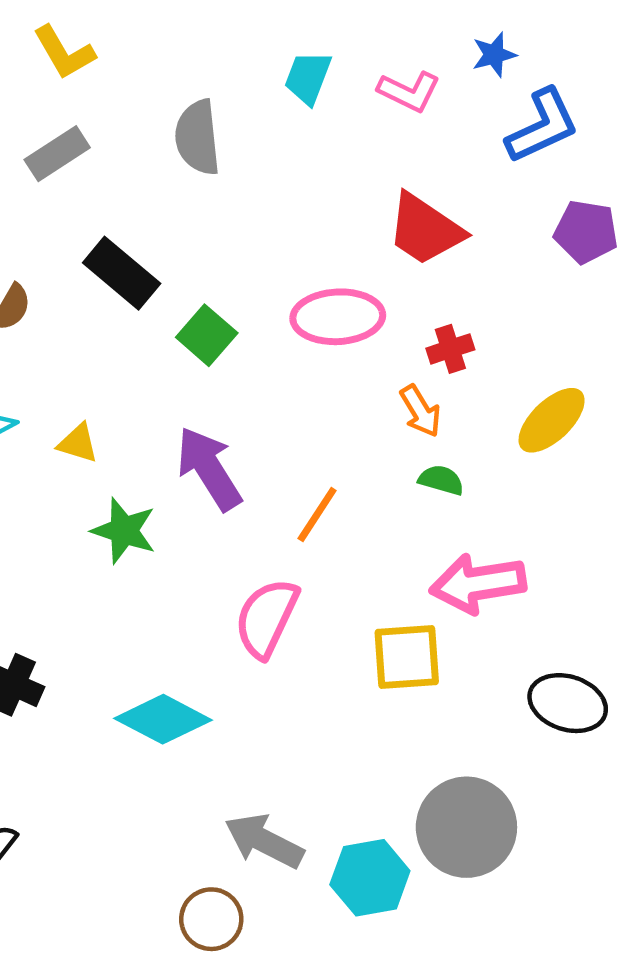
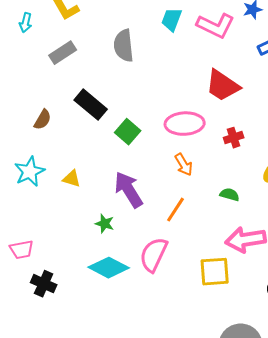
pink L-shape: (409, 91) -> (216, 26), size x1.4
orange arrow: (420, 411) -> (184, 165), moved
green star: (124, 531) -> (105, 224), moved, size x0.7
cyan diamond: (163, 719) -> (109, 268), moved

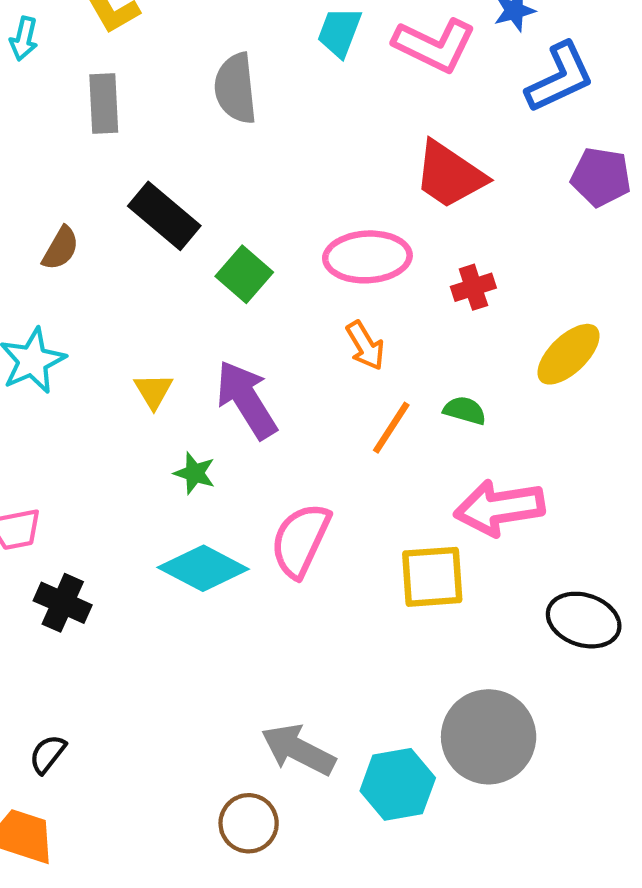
gray rectangle: (63, 53) -> (104, 103), turned -60
yellow triangle: (72, 179) -> (153, 391), moved, turned 42
orange line: (176, 210) -> (391, 428), moved

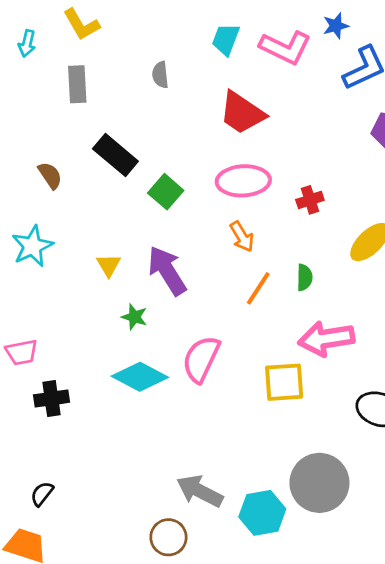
gray semicircle: (236, 88) -> (160, 75), size x0.6
red trapezoid: (450, 175) -> (242, 113), moved
brown semicircle: (61, 248) -> (50, 175), turned -64
green semicircle: (465, 410) -> (305, 277), turned 75
black cross: (63, 603) -> (51, 399), turned -32

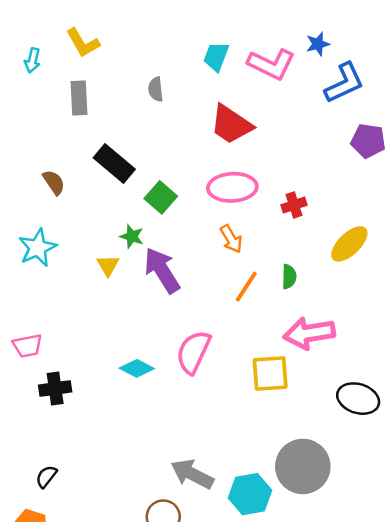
green star: (134, 317) -> (132, 236), moved
cyan diamond: (140, 377) -> (137, 368), size x0.7

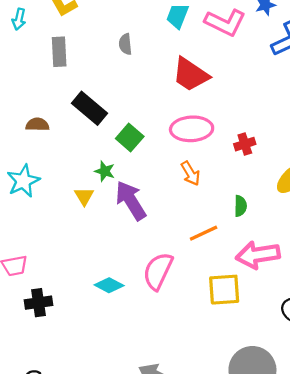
brown semicircle: (54, 182) -> (37, 125), turned -55
orange line: (246, 287) -> (204, 233), moved, turned 32

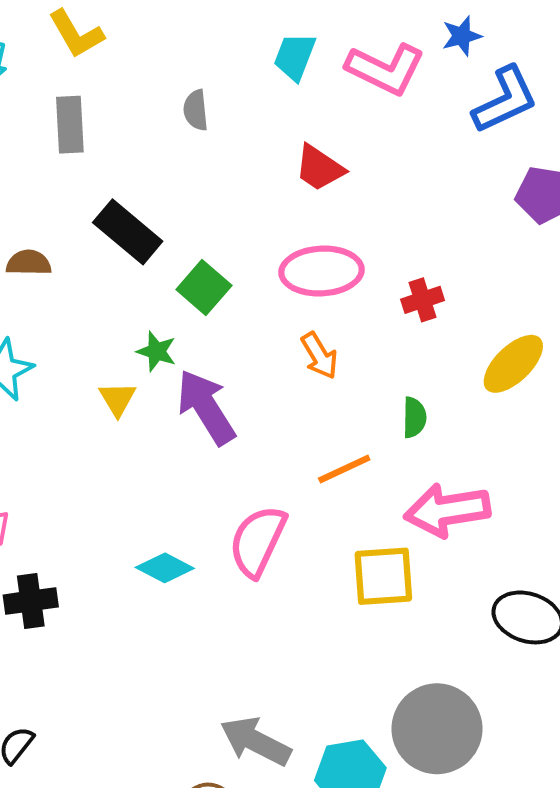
red trapezoid: (191, 75) -> (319, 168), size x0.7

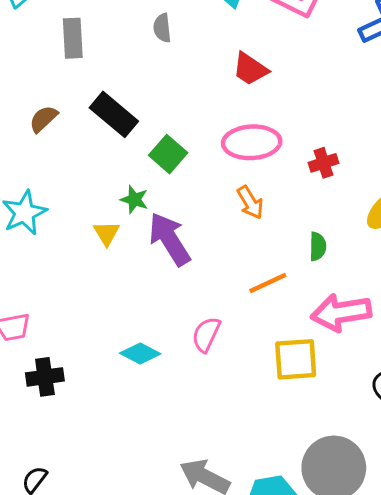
brown semicircle: (29, 263) -> (43, 119), moved, turned -44
pink semicircle: (258, 541) -> (206, 334), size x0.7

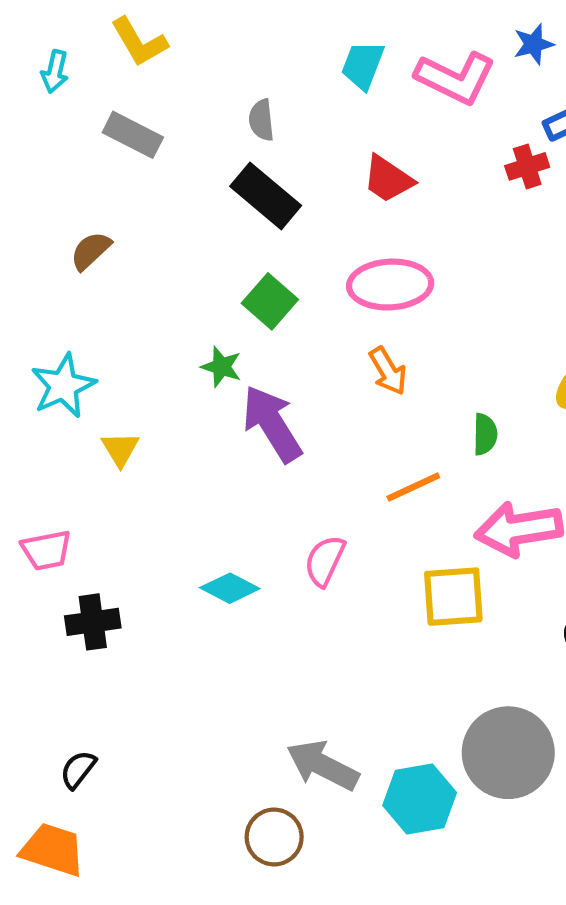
gray rectangle: (73, 38) -> (133, 135), turned -60
black rectangle: (114, 114) -> (266, 196), moved
red cross: (324, 163) -> (527, 166), moved
yellow triangle: (106, 233) -> (120, 449), moved

